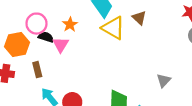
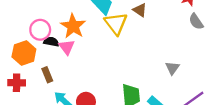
orange star: (70, 25) -> (73, 26), size x1.6
yellow triangle: (113, 28) -> (116, 23), turned 30

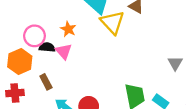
orange star: (73, 26) -> (68, 29), size x0.6

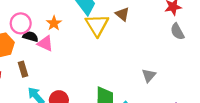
pink triangle: (64, 51) -> (45, 43), turned -35

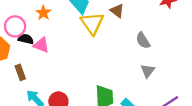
orange star: (54, 23) -> (43, 13), moved
gray semicircle: (177, 32) -> (143, 40), moved

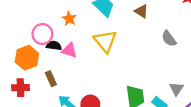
yellow triangle: (92, 23) -> (105, 41), moved
gray triangle: (148, 71) -> (176, 89), moved

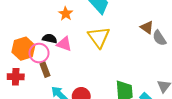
brown triangle: (141, 11) -> (147, 27), moved
pink circle: (42, 34) -> (39, 53), moved

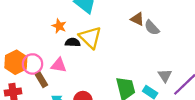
orange star: (66, 14) -> (59, 26), moved
black semicircle: (50, 39) -> (73, 42), moved
pink triangle: (64, 44) -> (59, 65), moved

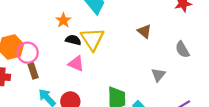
gray semicircle: (152, 28) -> (182, 49), moved
pink triangle: (59, 65) -> (76, 64), moved
gray triangle: (165, 76) -> (158, 75), moved

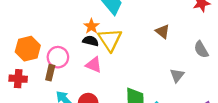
orange star: (63, 20) -> (91, 26), moved
pink circle: (28, 53) -> (58, 57), moved
brown rectangle: (33, 71) -> (50, 73), turned 32

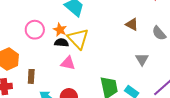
brown triangle: (163, 31) -> (132, 24), moved
pink circle: (58, 57) -> (35, 30), moved

